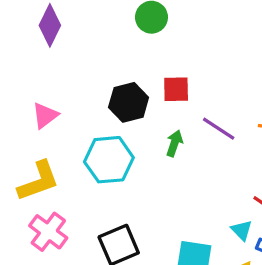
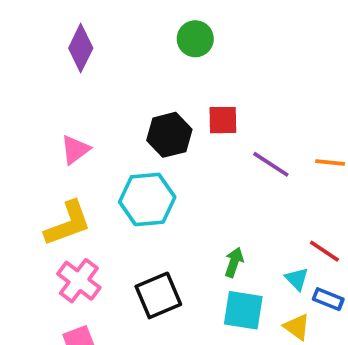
green arrow: (174, 143) -> (234, 262), moved

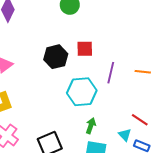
purple line: (271, 164) -> (111, 73), turned 70
cyan hexagon: (147, 199) -> (82, 92), moved

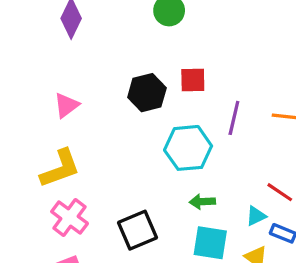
green arrow: (91, 126) -> (202, 202), turned -112
cyan triangle: (125, 135) -> (256, 216), turned 48

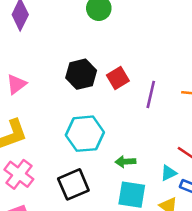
red square: (193, 80) -> (118, 78), moved, turned -30
cyan hexagon: (188, 148) -> (85, 134), moved

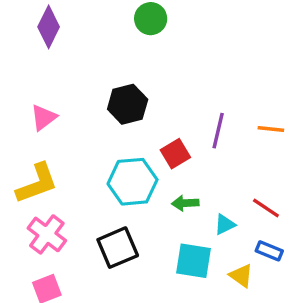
red square: (118, 78) -> (175, 154), moved
green arrow: (125, 162) -> (185, 203), moved
cyan triangle: (169, 173) -> (225, 225), moved

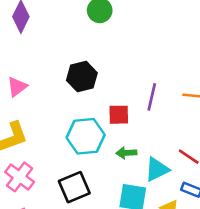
red square: (175, 154) -> (119, 115), turned 30
cyan triangle: (225, 225) -> (157, 169), size x1.5

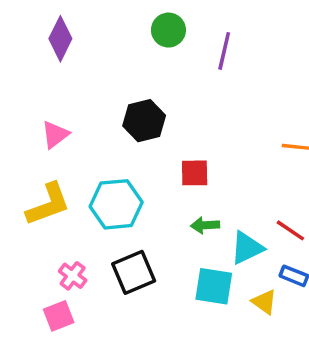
purple line: (152, 97) -> (224, 51), moved
cyan hexagon: (86, 136) -> (116, 204), moved
pink cross: (20, 177) -> (73, 276), moved, size x0.7

